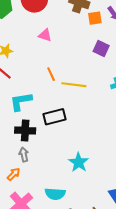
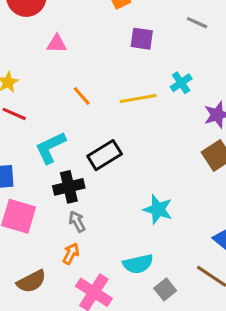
yellow line: (74, 85) -> (138, 99), moved

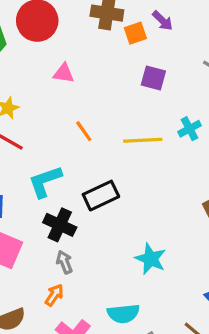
black cross: (69, 187) -> (60, 225), turned 32

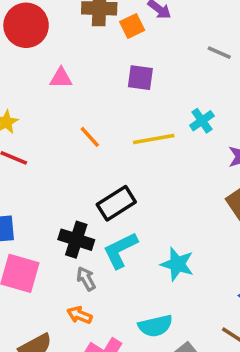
purple square: (153, 78) -> (140, 78), moved
cyan L-shape: (45, 181) -> (120, 250), moved
orange arrow: (54, 295) -> (80, 315), turned -95

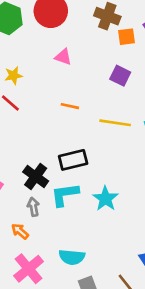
orange line: (90, 137) -> (70, 106), turned -54
cyan star: (177, 264) -> (105, 199), moved

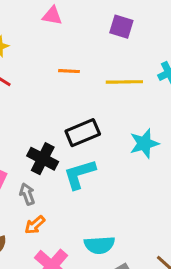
cyan star: (105, 199) -> (144, 144), moved, turned 30
gray arrow: (33, 207) -> (27, 194), moved
orange arrow: (20, 231) -> (35, 225), turned -72

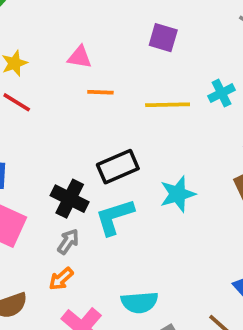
pink triangle: (52, 16) -> (80, 57), moved
cyan star: (144, 144) -> (178, 194), moved
gray arrow: (27, 194) -> (68, 242), moved, turned 55

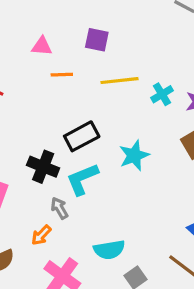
purple square: (163, 38) -> (97, 40), moved
cyan cross: (221, 93) -> (162, 94), moved
gray arrow: (68, 242) -> (59, 208), moved, turned -60

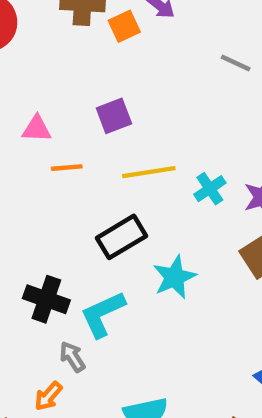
purple square: (97, 40) -> (114, 116), turned -30
black rectangle: (82, 136) -> (122, 237), moved

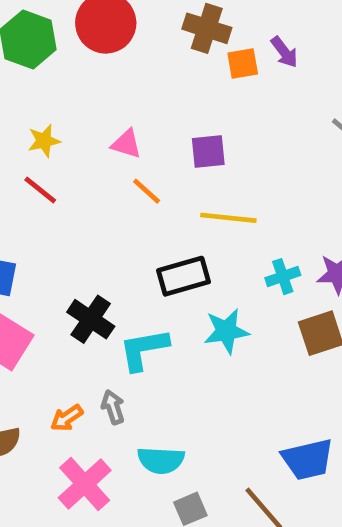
orange line: (67, 168) -> (147, 191), turned 32
cyan cross: (210, 189) -> (283, 277), moved
gray arrow: (72, 357) -> (113, 407), moved

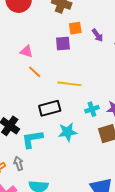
purple arrow: (284, 52) -> (97, 35), moved
orange square: (243, 63) -> (75, 28), moved
purple square: (208, 151) -> (63, 43), moved

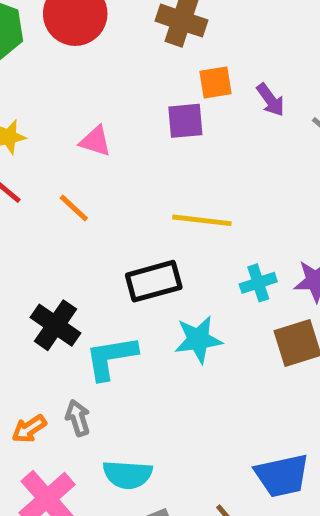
orange line: (35, 72) -> (74, 208), moved

